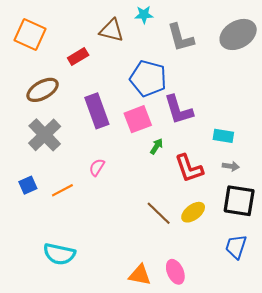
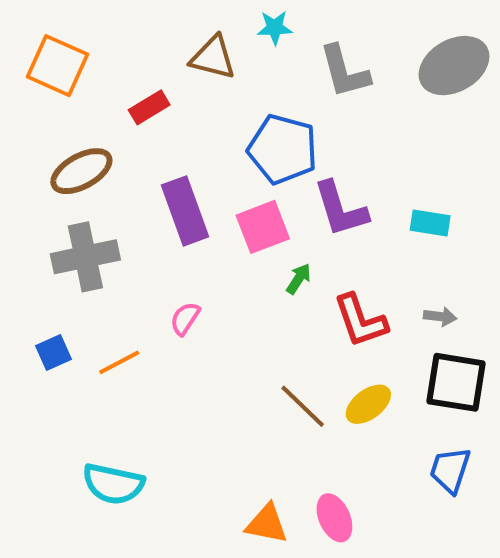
gray cross: (45, 135) -> (85, 257), turned 32
cyan rectangle: (223, 136) -> (430, 223), moved

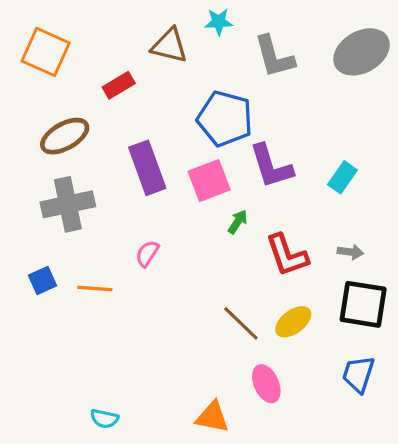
cyan rectangle: (430, 223) -> (342, 177), turned -64
orange line: (119, 362) -> (95, 288), turned 32
cyan semicircle: (113, 484) -> (104, 419), moved, size x0.6
pink ellipse: (334, 518) -> (266, 384), moved

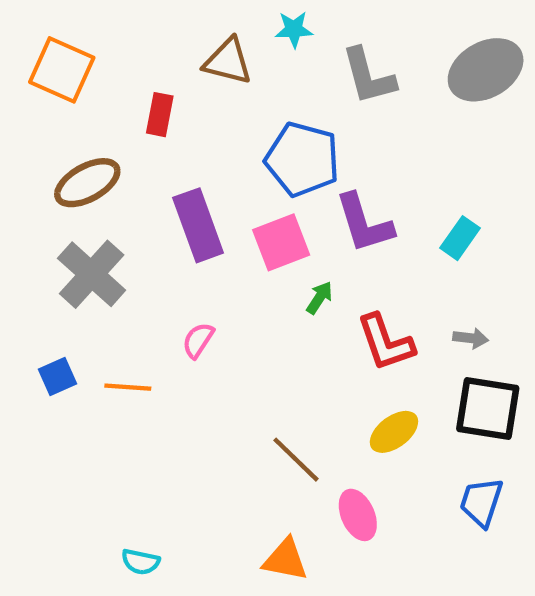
red rectangle: (119, 85) -> (160, 115), turned -48
gray cross: (68, 204) -> (92, 274), turned -36
brown line: (241, 323) -> (296, 460), moved

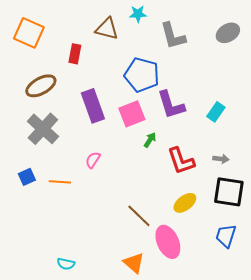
gray ellipse: (486, 70) -> (228, 33), size x0.7
pink ellipse: (358, 515) -> (168, 242), size x1.4
orange triangle: (285, 560) -> (134, 263), turned 30

